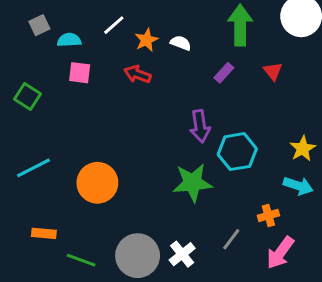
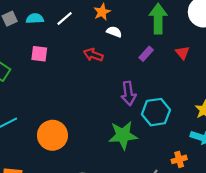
cyan semicircle: (69, 40) -> (35, 19), moved
orange star: (146, 40) -> (102, 12), moved
red arrow: (138, 74) -> (93, 55), moved

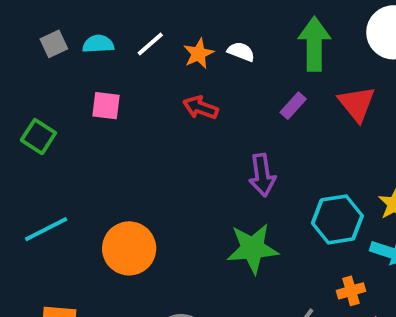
orange star: (102, 12) -> (199, 54), moved
white semicircle: (114, 32) -> (241, 52), moved
red triangle: (182, 53) -> (357, 104), size x1.5
cyan hexagon: (156, 112) -> (337, 219), moved

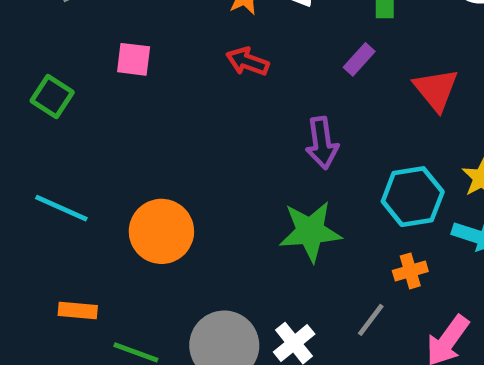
red triangle: (357, 104) -> (436, 90), moved
cyan line: (46, 229) -> (61, 208), turned 51
orange cross: (351, 291) -> (410, 271), moved

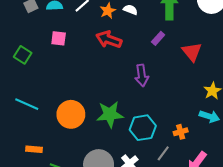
red arrow: (248, 62) -> (109, 39), size x1.4
cyan hexagon: (413, 197) -> (143, 128), moved
green star: (310, 231) -> (110, 114), moved

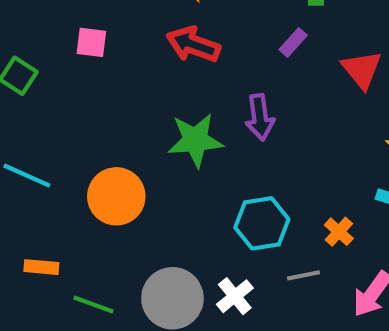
green star: (110, 114) -> (195, 140), moved
orange cross: (181, 132) -> (339, 232), turned -32
gray line: (163, 153) -> (303, 275), turned 42

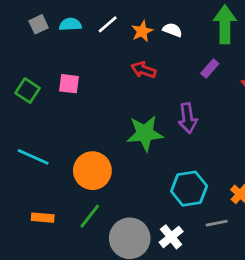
pink square: (91, 42) -> (69, 84), moved
red arrow: (193, 45) -> (143, 70), size x0.7
green line: (93, 304) -> (90, 216), moved, turned -72

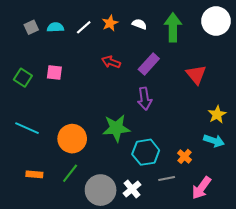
white semicircle: (172, 30) -> (139, 24), moved
orange star: (142, 31) -> (110, 23), moved
purple rectangle: (210, 69) -> (149, 64), moved, size x1.5
green star: (145, 133) -> (116, 128), moved

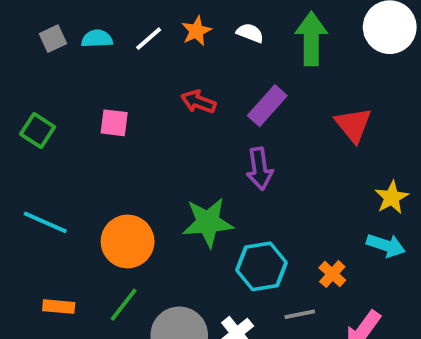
pink square: (54, 72) -> (114, 123), moved

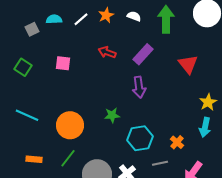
gray square: (53, 39) -> (32, 29), moved
green star: (208, 222) -> (112, 115), size x0.6
cyan arrow: (386, 245) -> (205, 127), turned 84

